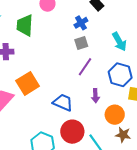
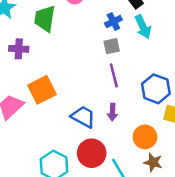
cyan arrow: (119, 42) -> (143, 27), moved
purple line: (85, 67) -> (114, 75), turned -54
purple arrow: (95, 96) -> (112, 112), moved

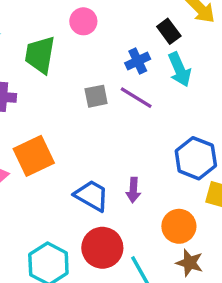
gray square: (112, 46) -> (96, 96), moved
purple line: (114, 75) -> (136, 98), moved, turned -45

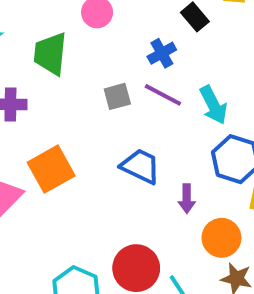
cyan arrow: (180, 69) -> (213, 105), moved
purple arrow: (133, 190) -> (187, 199), moved
blue trapezoid: (92, 196) -> (140, 166), moved

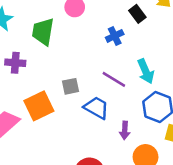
purple line: (163, 95) -> (114, 79), moved
gray square: (117, 96) -> (71, 86), moved

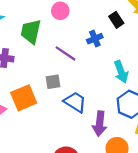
purple line: (114, 79) -> (66, 53), moved
purple arrow: (125, 130) -> (100, 124), size x1.5

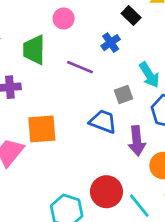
gray square: (53, 82) -> (123, 94), moved
orange square: (24, 98) -> (42, 129), turned 30

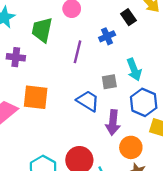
purple line: (80, 67) -> (78, 52), turned 70

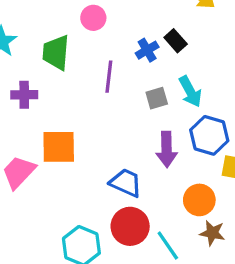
black rectangle: (128, 17) -> (176, 41), moved
gray square: (109, 82) -> (157, 98), moved
blue trapezoid: (88, 101) -> (126, 183), moved
purple arrow: (113, 123) -> (167, 149), moved

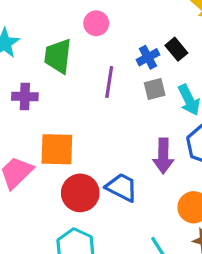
gray square: (157, 98) -> (155, 89), moved
red circle: (130, 226) -> (80, 193), moved

